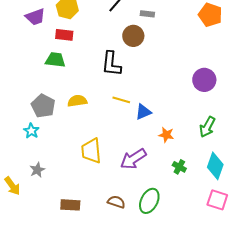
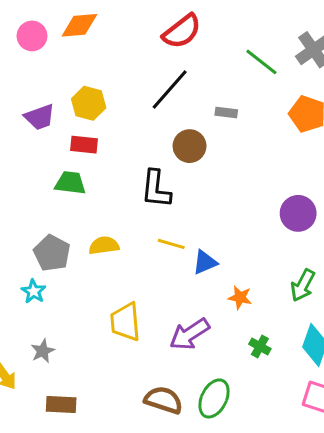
gray rectangle: (147, 14) -> (226, 112), moved
brown semicircle: (116, 202) -> (164, 400), size x1.4
brown rectangle: (70, 205) -> (61, 405), moved

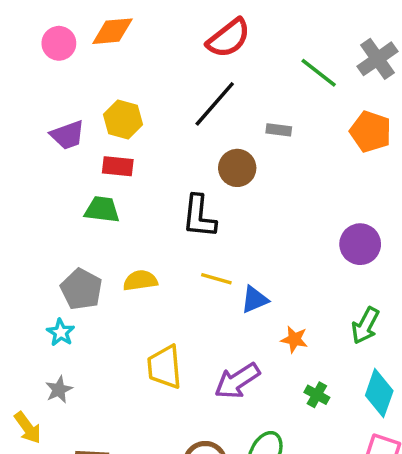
gray star: (43, 351) -> (59, 390), moved

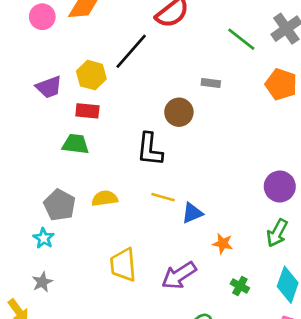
black line: (215, 104) -> (131, 51), moved
purple circle: (360, 244) -> (280, 186), moved

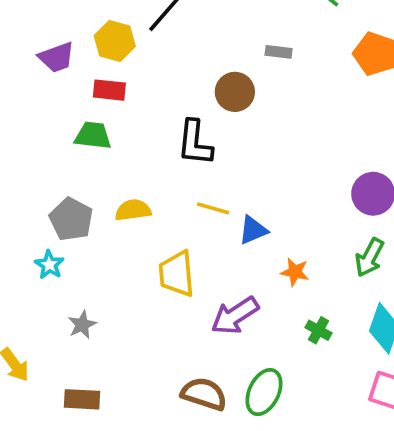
yellow trapezoid: (123, 265) -> (177, 274), moved
gray star: (42, 282) -> (82, 325), moved

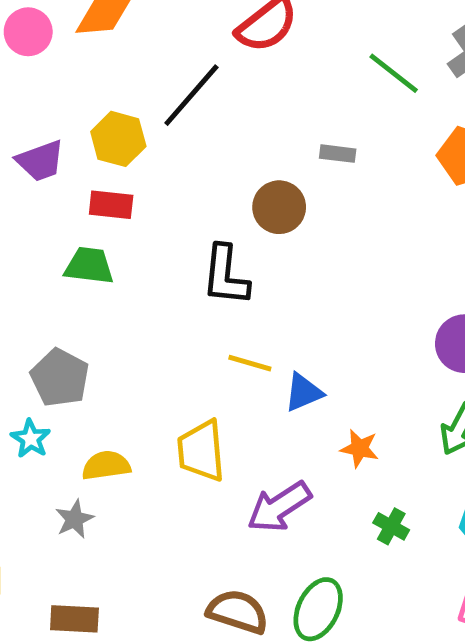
yellow semicircle: (133, 210) -> (106, 465), moved

